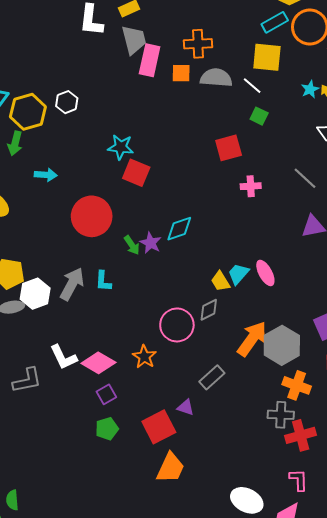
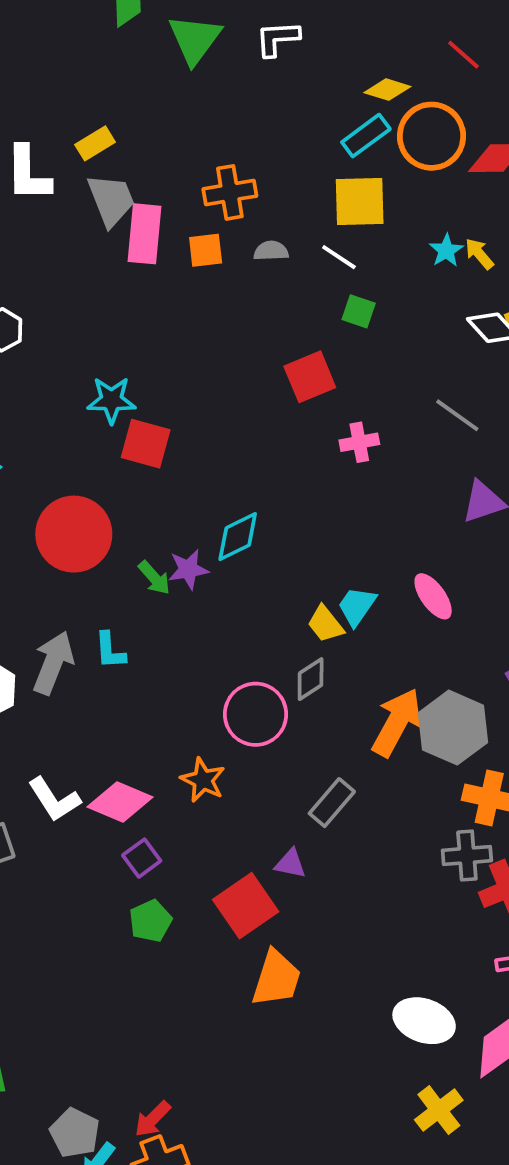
gray semicircle: (216, 78) -> (271, 251), size x0.6
purple star: (151, 243) -> (188, 569), turned -30
pink ellipse: (265, 273) -> (433, 596), moved

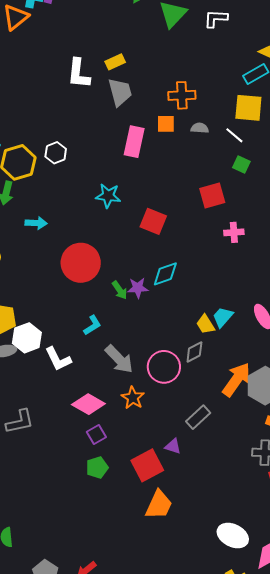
pink rectangle: (145, 234) -> (134, 142), moved
red square: (146, 444) -> (153, 221), moved
cyan L-shape: (110, 651) -> (92, 325), turned -125
gray arrow: (53, 663) -> (119, 359), moved, turned 108
white L-shape: (54, 799) -> (58, 359), moved

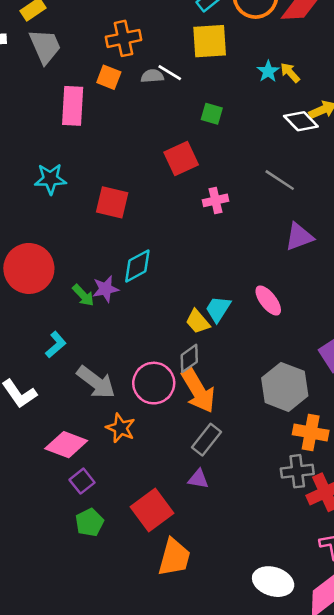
orange square: (166, 124) -> (109, 77), turned 30
white line: (234, 135) -> (170, 73), moved
orange arrow: (236, 380) -> (198, 391), moved, turned 123
purple triangle: (173, 446) -> (198, 479), moved

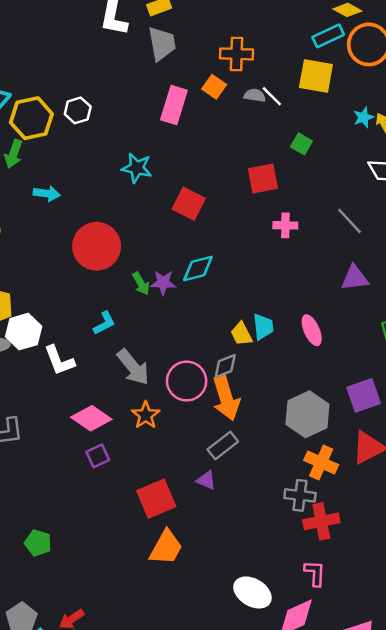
cyan trapezoid: (218, 309) -> (263, 327), turned 128
green pentagon: (89, 522) -> (38, 543), moved, turned 30

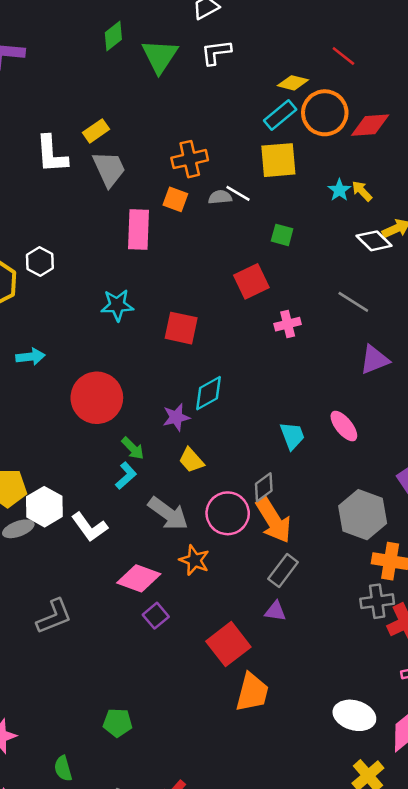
green arrow: (141, 284) -> (133, 448), moved
yellow trapezoid: (241, 334) -> (191, 460), moved

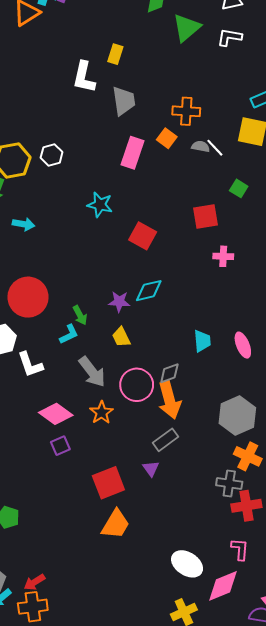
yellow rectangle: (96, 131) -> (115, 54), moved, turned -54
red circle: (97, 398) -> (28, 297), moved
purple triangle: (275, 611) -> (151, 469), turned 30

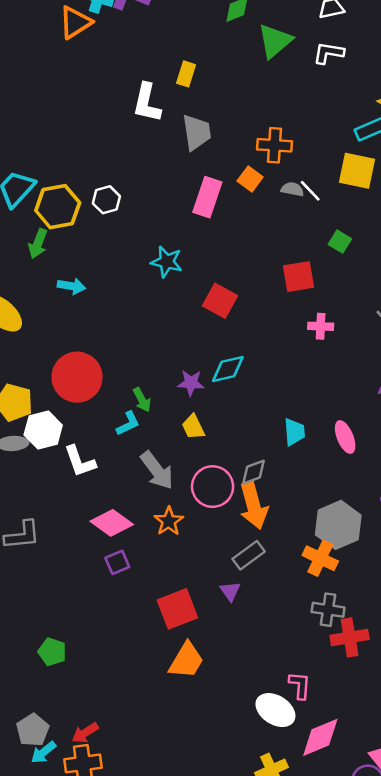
orange cross: (248, 456) -> (320, 558), moved
pink L-shape: (240, 549) -> (300, 685), moved

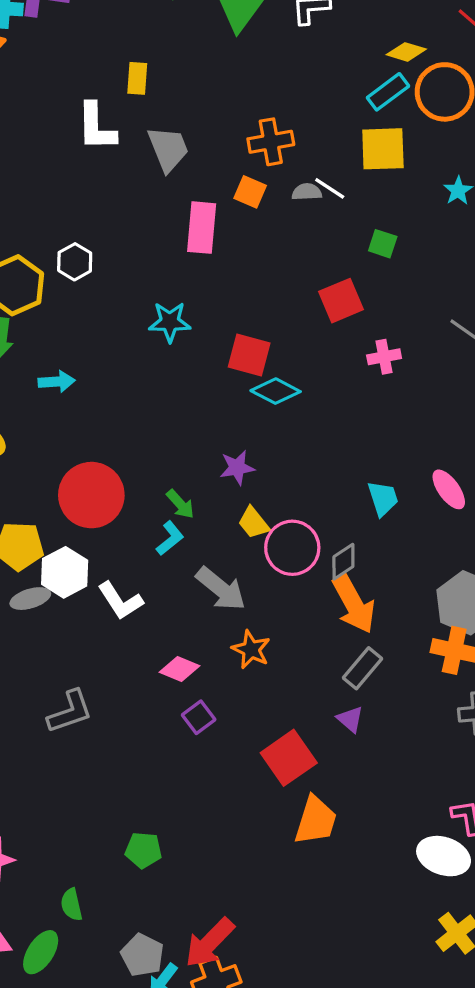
cyan diamond: (228, 369) -> (276, 391), moved, turned 54
pink circle: (213, 487) -> (292, 548), moved
pink diamond: (112, 523) -> (179, 669), size x0.7
red arrow: (85, 733) -> (210, 943), size x1.6

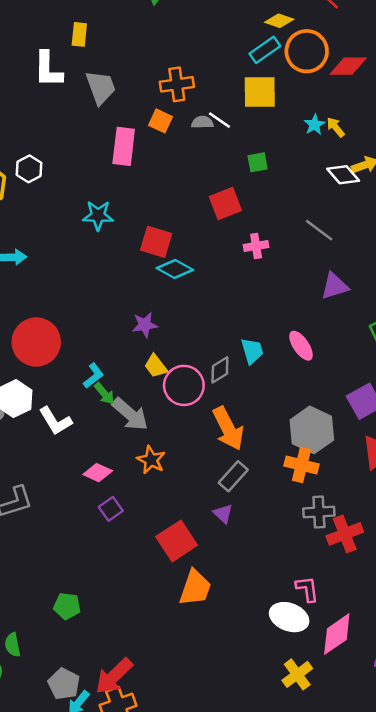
green square: (383, 244) -> (258, 162), turned -30
green arrow: (180, 504) -> (104, 394), moved
gray diamond: (343, 562) -> (220, 370), moved

